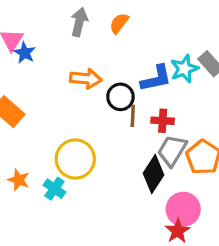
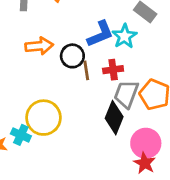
cyan star: (184, 69) -> (124, 36), moved
cyan cross: (54, 189) -> (21, 135), moved

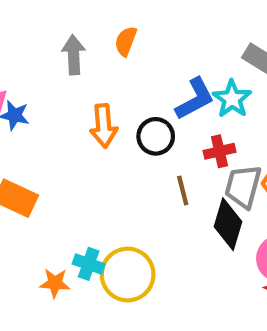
orange arrow: (39, 46) -> (104, 126), turned 96
brown line: (86, 70) -> (183, 191), moved
yellow circle: (44, 118) -> (128, 275), moved

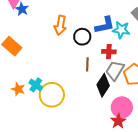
cyan star: (232, 99) -> (121, 30), turned 30

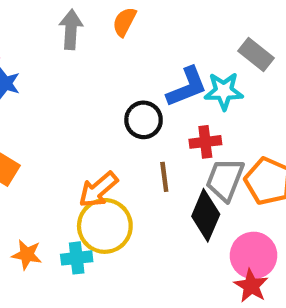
orange arrow: (60, 25) -> (98, 190), moved, turned 48
cyan cross: (36, 85) -> (77, 258), moved, turned -32
yellow circle: (52, 95) -> (105, 226), moved

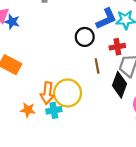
orange arrow: (98, 190) -> (47, 93), moved, turned -40

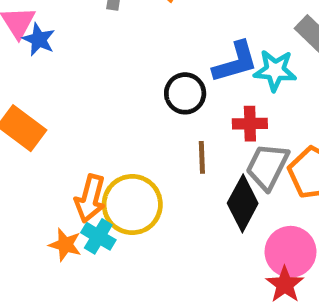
orange star: (28, 110) -> (65, 245), moved
cyan cross: (54, 110) -> (98, 236), turned 32

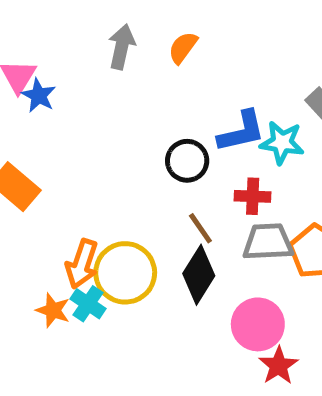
brown line: (202, 157) -> (200, 228), turned -36
gray trapezoid: (267, 166) -> (268, 242), turned 57
black diamond: (243, 203) -> (199, 275), moved
pink circle: (291, 252) -> (258, 324), moved

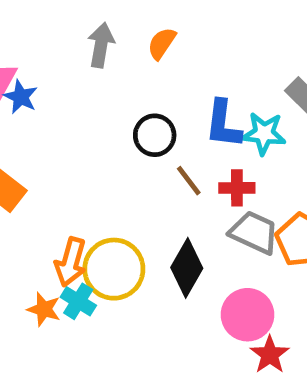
blue L-shape: (241, 131) -> (223, 124), turned 112
black circle: (187, 161) -> (155, 135), moved
brown line: (200, 228) -> (189, 181), moved
gray trapezoid: (268, 242) -> (254, 232), turned 30

